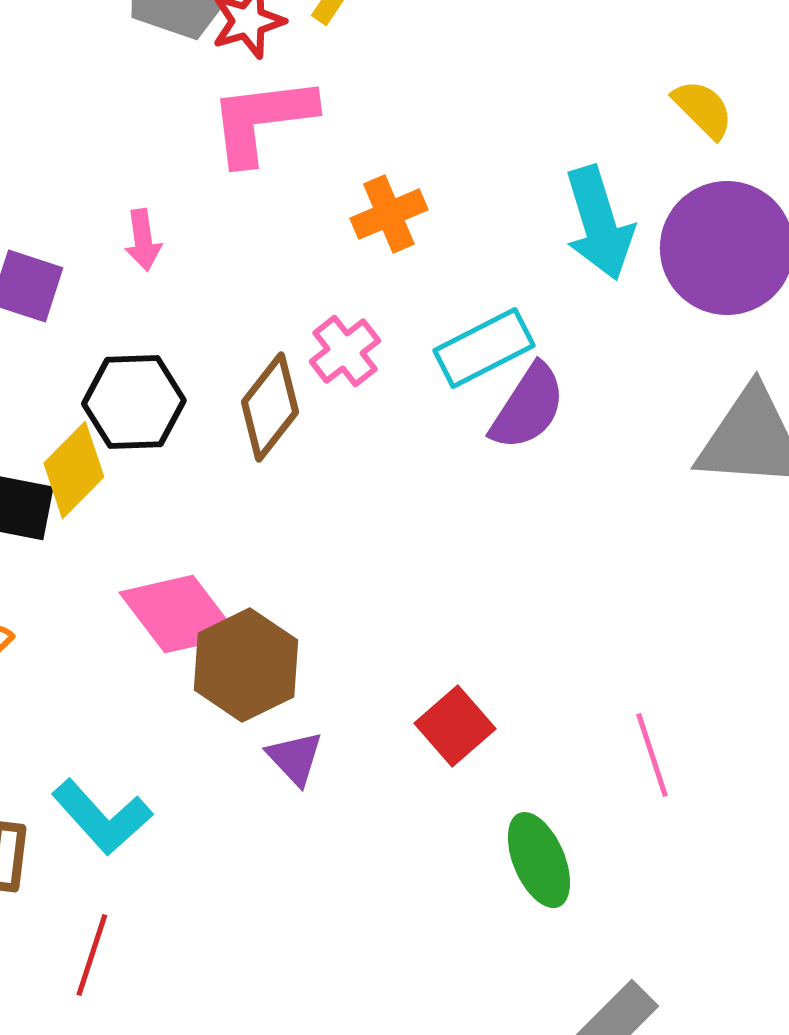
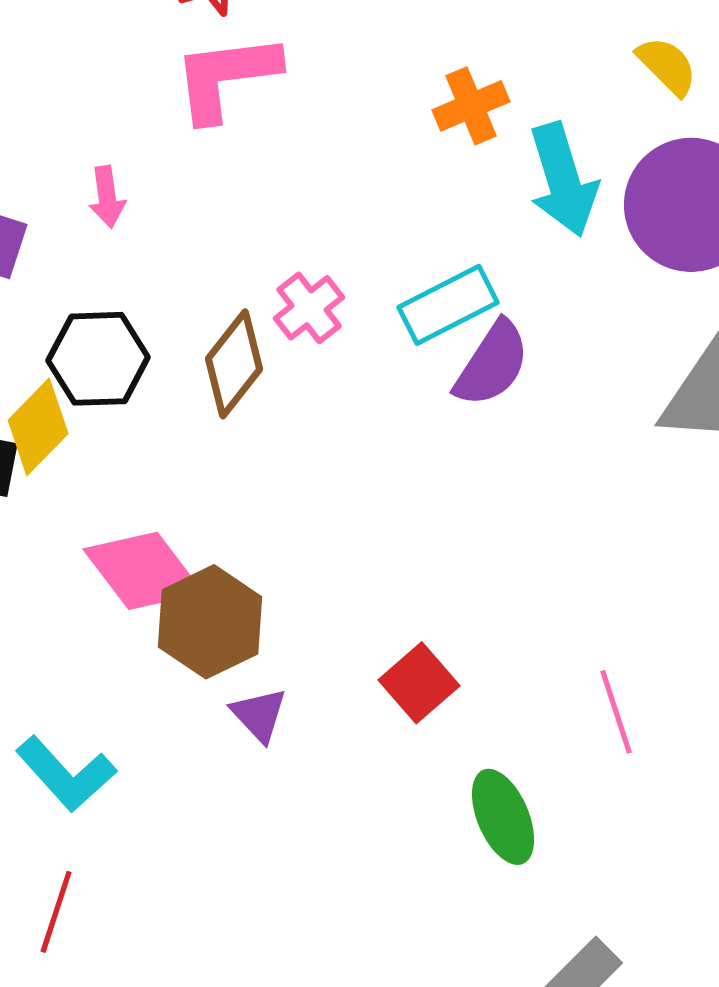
orange cross: (389, 214) -> (471, 106), moved

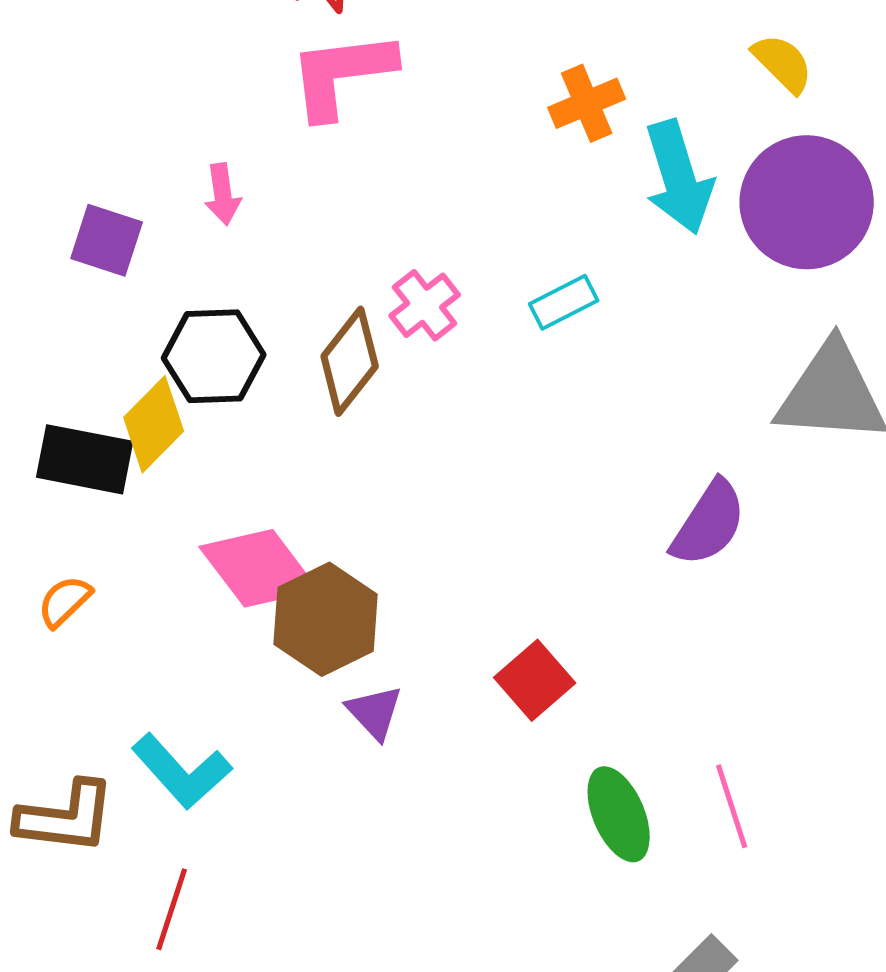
cyan rectangle: (448, 305) -> (564, 302), size x0.7
purple semicircle: (492, 364) -> (709, 523), moved
pink line: (616, 712) -> (732, 806), moved

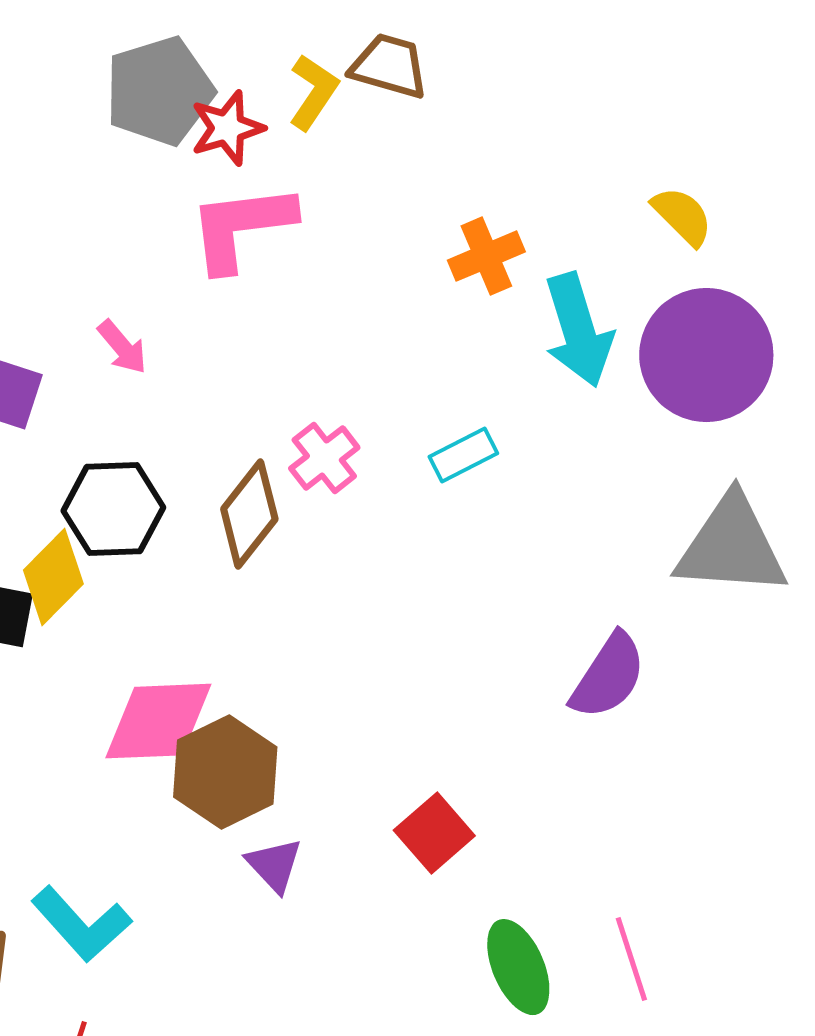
pink arrow: (223, 194) -> (122, 347), turned -32
pink diamond: (259, 568) -> (158, 721), turned -55

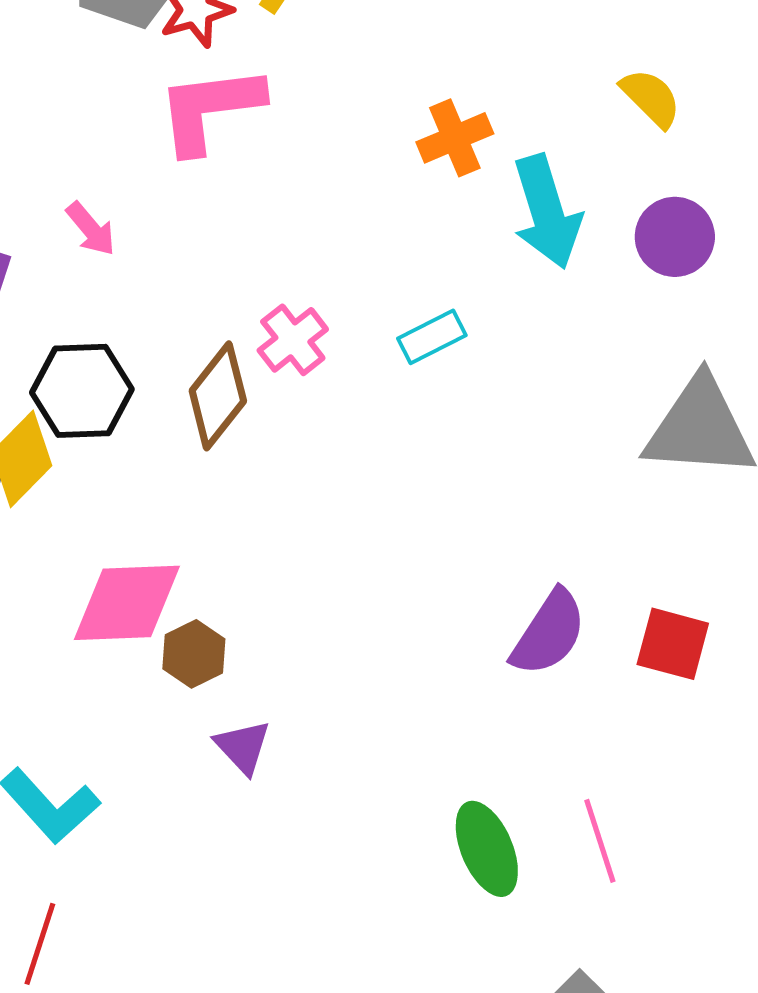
purple circle: (706, 355) -> (675, 237), size x0.6
purple semicircle: (608, 676) -> (549, 633), moved
brown hexagon: (225, 772) -> (194, 654), size x0.6
red square: (434, 833) -> (673, 644), moved, turned -34

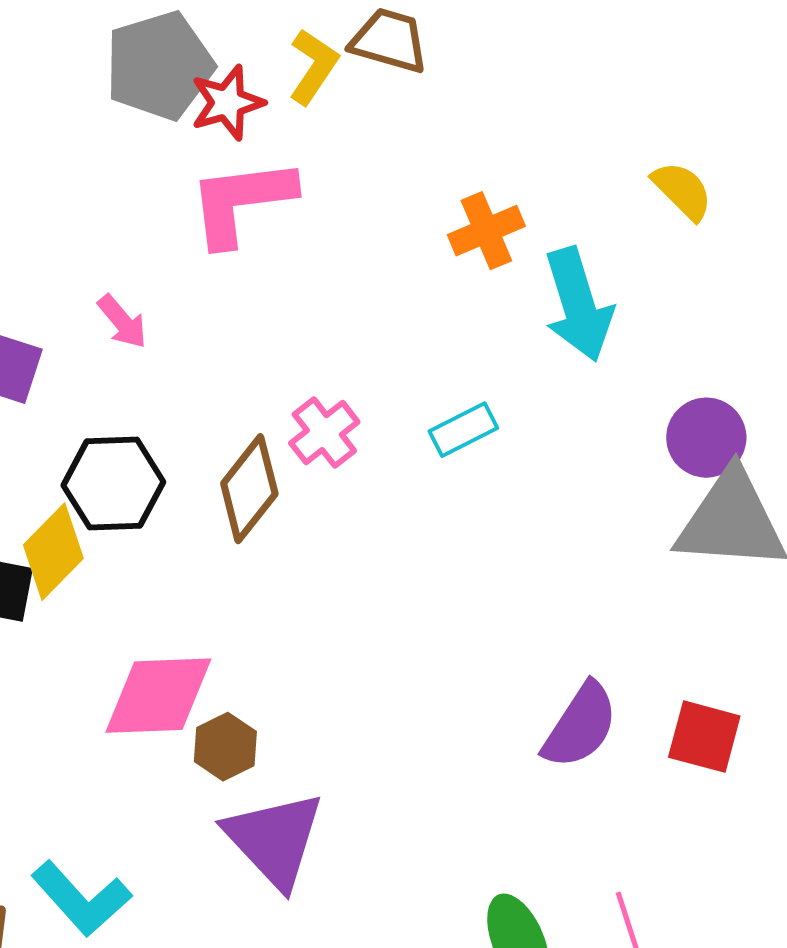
purple circle: (675, 237) -> (706, 438), moved
purple triangle: (243, 747) -> (274, 840), size x1.8

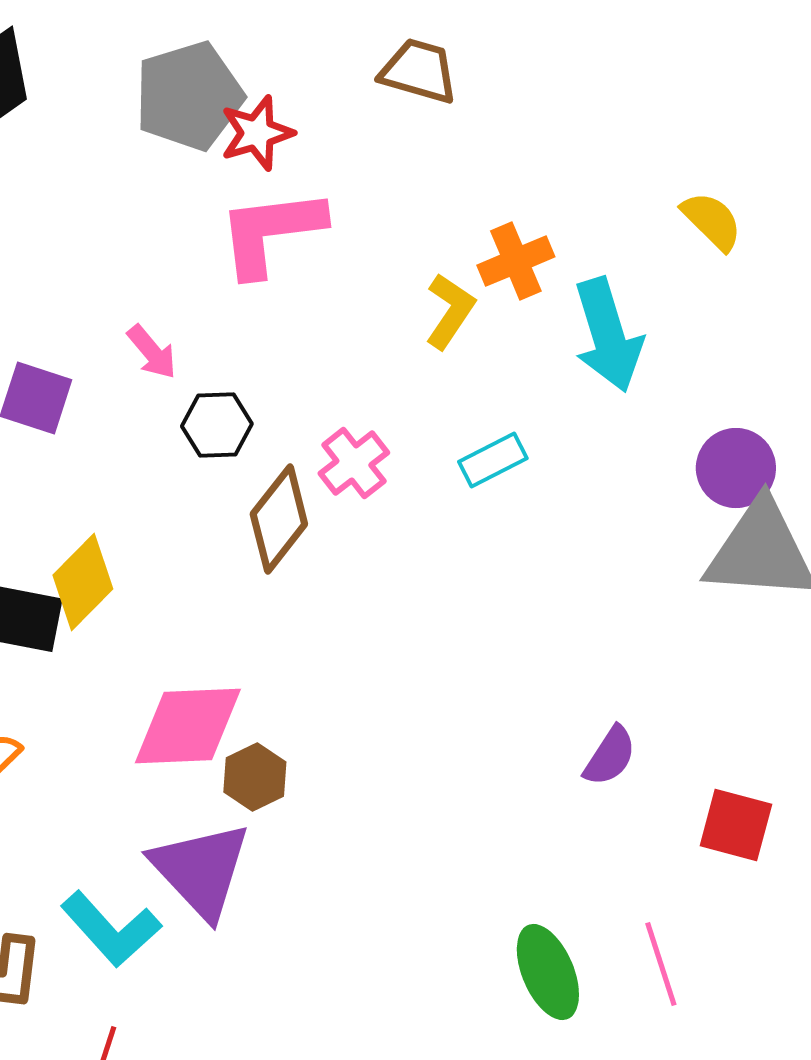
yellow L-shape: (313, 67) -> (450, 311), moved
black hexagon: (113, 484) -> (217, 425), moved, size x0.7
purple semicircle: (580, 726) -> (610, 756), size x0.7
red square: (704, 737) -> (736, 825), moved
purple triangle: (274, 840) -> (201, 870), moved

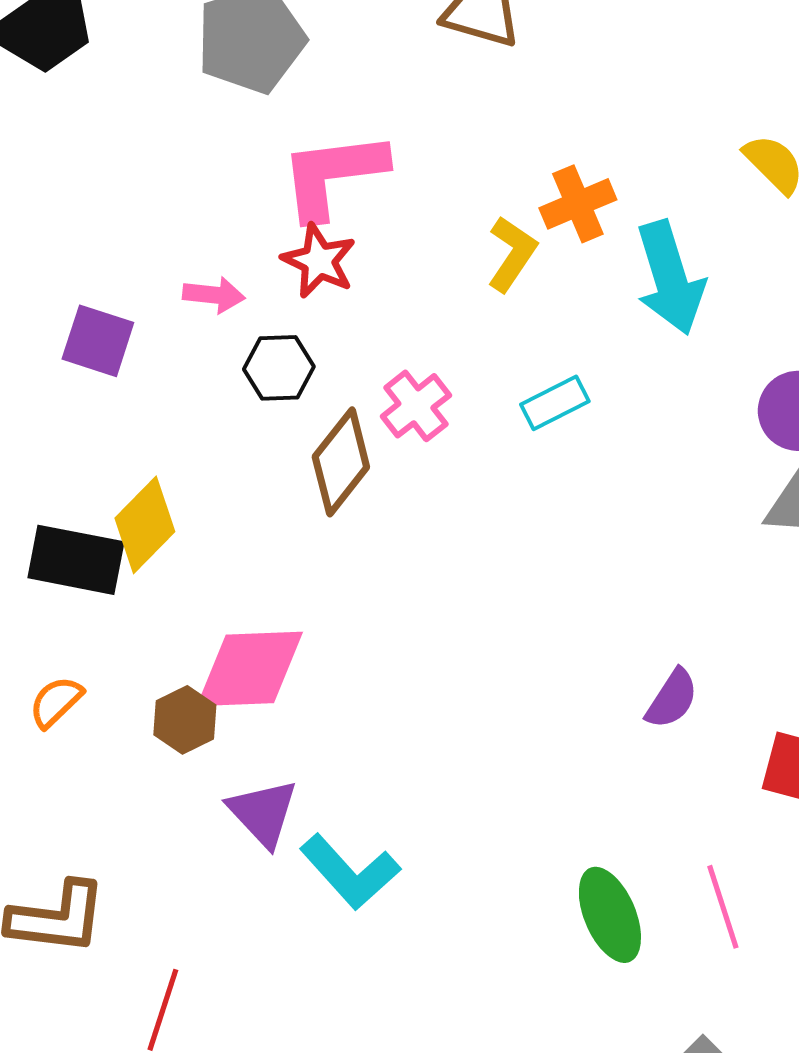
red star: (257, 133) -> (319, 261), moved, turned -30
pink arrow: (152, 352) -> (214, 295), turned -44
brown hexagon: (255, 777) -> (185, 720), moved
purple triangle: (201, 870) -> (263, 813), size x0.7
cyan L-shape: (111, 929) -> (350, 872), moved

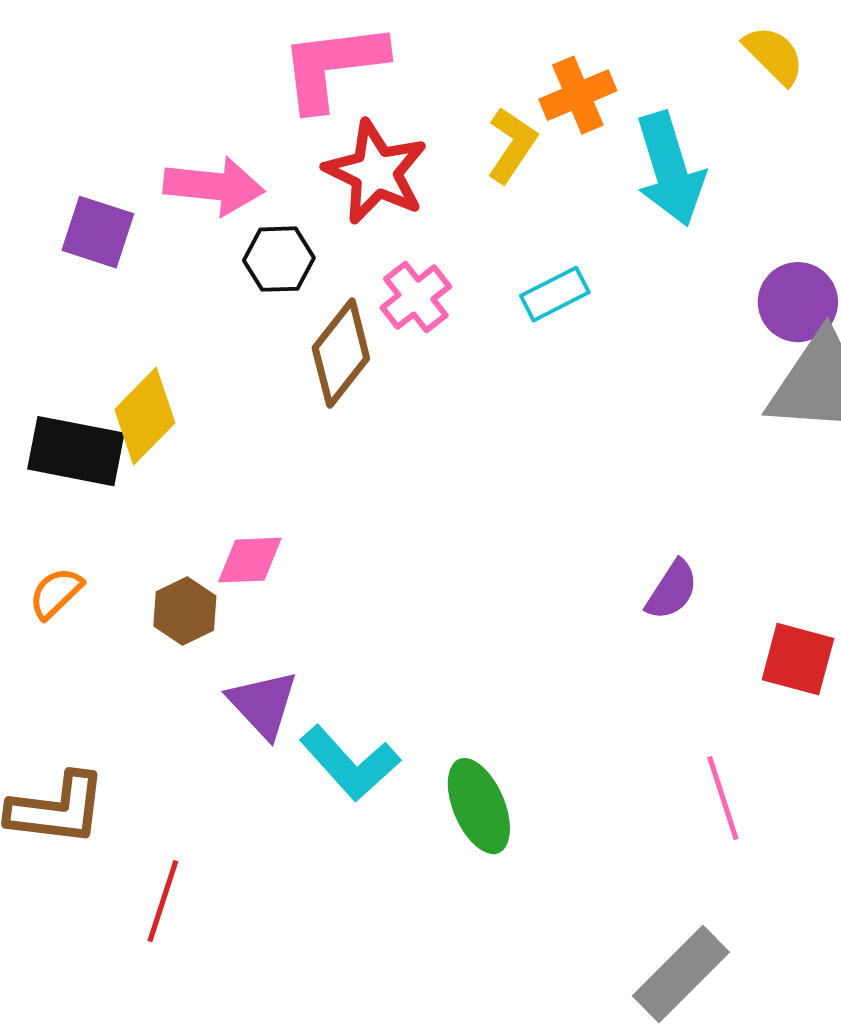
red star: (319, 261) -> (376, 172), moved, size x1.4
pink arrow: (214, 295) -> (214, 186), size x1.6
pink diamond: (250, 669) -> (250, 560), size x0.6
green ellipse: (610, 915) -> (479, 806), moved

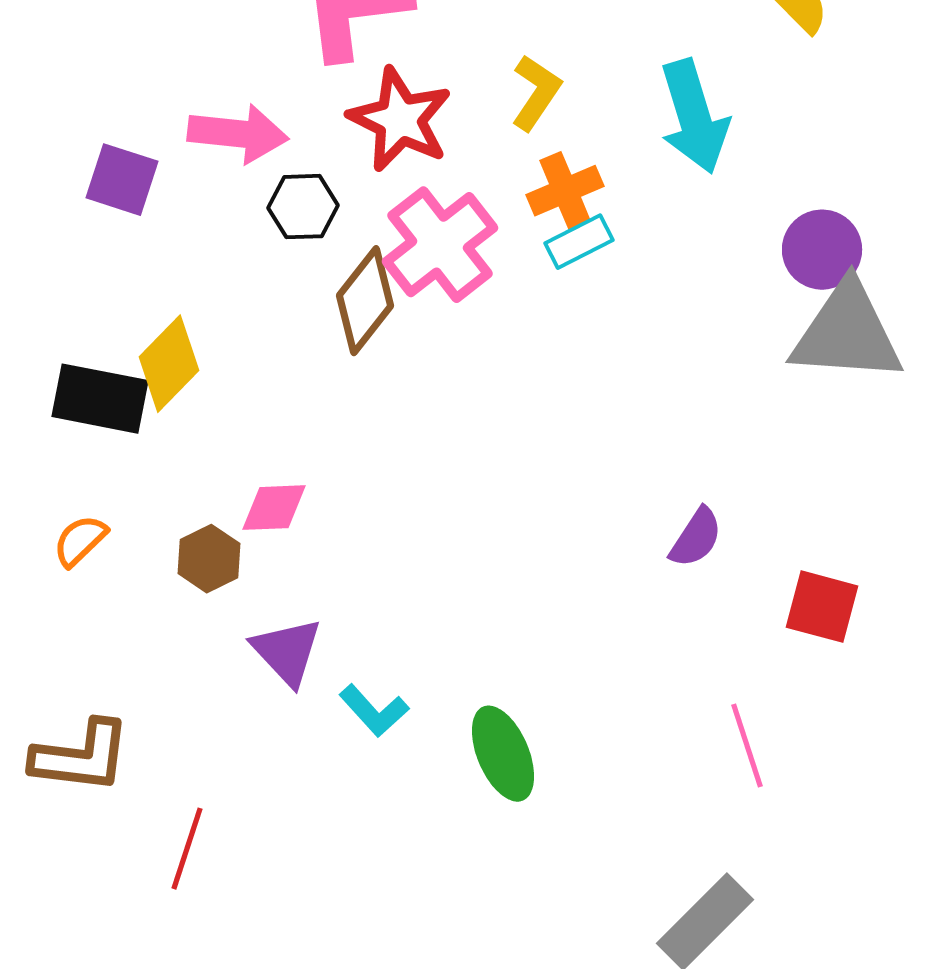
orange cross: (578, 95) -> (565, 191), moved
pink cross: (416, 297) -> (440, 245), size x1.6
cyan L-shape: (350, 763) -> (374, 711), size x0.7

